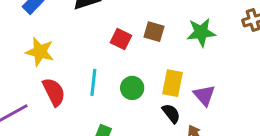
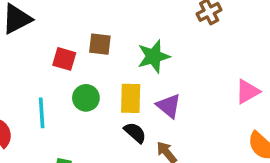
green star: (201, 32) -> (154, 56), moved
green circle: (132, 88) -> (86, 98), moved

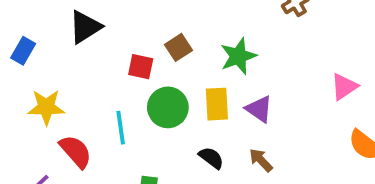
brown square: (100, 44) -> (179, 47), turned -35
green circle: (86, 98) -> (168, 107), size x1.4
black semicircle: (135, 133) -> (211, 158), moved

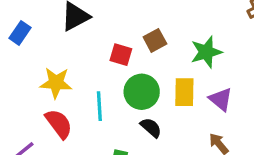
yellow star: (46, 107) -> (56, 83), moved
black semicircle: (211, 158) -> (151, 128), moved

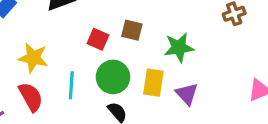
brown square: (155, 40) -> (132, 30), turned 35

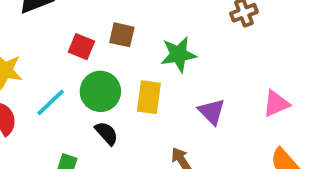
cyan line: (71, 85) -> (51, 102), turned 44
purple triangle: (187, 94) -> (212, 112), moved

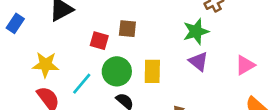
green star: (179, 54) -> (196, 31), moved
purple triangle: (212, 112) -> (198, 61), moved

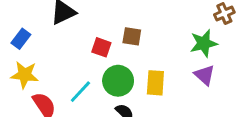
blue rectangle: (15, 23) -> (21, 39), moved
yellow star: (45, 65) -> (25, 75), moved

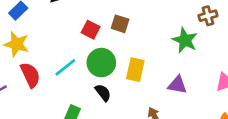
green star: (204, 43) -> (185, 40), turned 30
purple triangle: (205, 75) -> (177, 85), moved, turned -40

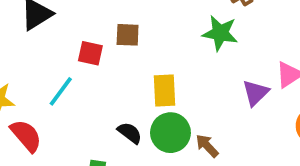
green circle: (101, 63) -> (170, 133), moved
cyan line: (65, 67) -> (61, 91), moved
purple triangle: (177, 85) -> (256, 93), moved, turned -40

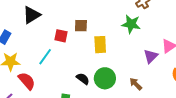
yellow rectangle: (165, 91) -> (100, 45), moved
brown arrow: (207, 146) -> (136, 84), moved

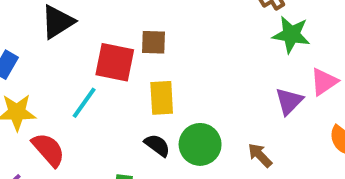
green star: (131, 24) -> (291, 35), moved
red square: (61, 36) -> (115, 62), size x1.5
yellow rectangle: (100, 45) -> (162, 98), moved

